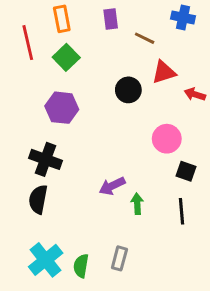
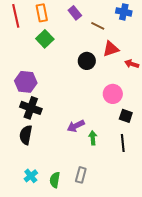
purple rectangle: (111, 19) -> (75, 13), turned -32
red line: (28, 43) -> (16, 16), moved
purple hexagon: (62, 108) -> (26, 82), moved
cyan cross: (46, 260) -> (31, 176), size x0.6

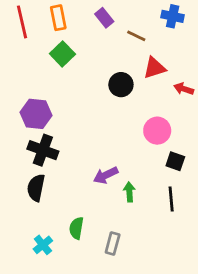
green semicircle: (55, 180) -> (76, 228), moved

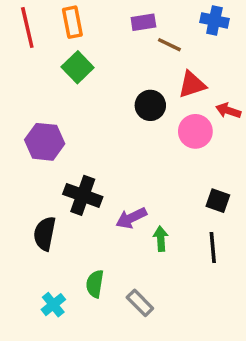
purple rectangle: (104, 18) -> (143, 22), moved, turned -60
pink circle: (157, 131) -> (195, 131), moved
black cross: (43, 150) -> (83, 195), moved
gray rectangle: (113, 243) -> (140, 303), turned -60

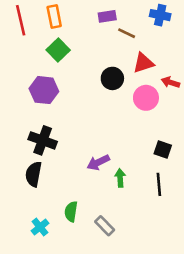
purple hexagon: (45, 142) -> (44, 90), moved
black cross: (83, 195) -> (43, 140), moved

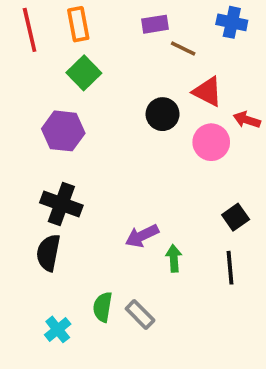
red triangle: (143, 63) -> (207, 92), turned 45
black square: (163, 149) -> (236, 217), turned 36
gray rectangle: (105, 226) -> (140, 314), moved

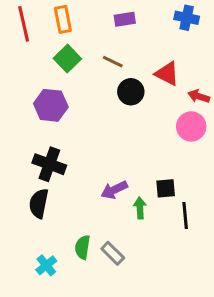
brown line: (183, 49) -> (113, 62), moved
pink circle: (211, 142) -> (191, 126), moved
black square: (236, 217) -> (166, 188), moved, turned 30

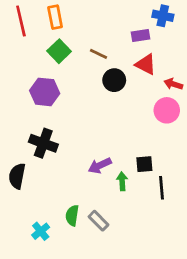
purple rectangle: (125, 19) -> (140, 35), moved
black semicircle: (39, 203) -> (17, 176), moved

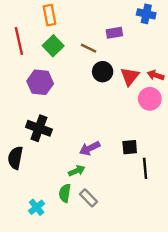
red line: (21, 21) -> (19, 41), moved
purple rectangle: (140, 35) -> (114, 33), moved
red triangle: (146, 64) -> (130, 76), moved, turned 42
green arrow: (122, 181) -> (77, 171), moved, turned 70

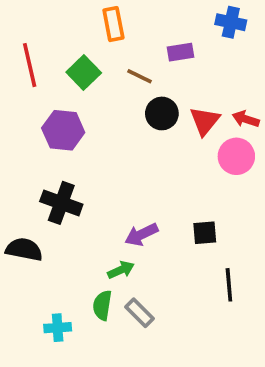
orange rectangle: (50, 15) -> (113, 24), moved
black semicircle: (15, 158) -> (24, 249), turned 90
black line: (145, 168) -> (229, 285), moved
cyan cross: (37, 207) -> (58, 328), turned 35

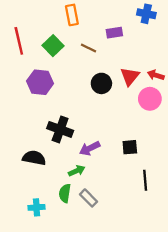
black circle: (162, 113) -> (101, 83), moved
black cross: (61, 203) -> (60, 129), moved
black semicircle: (24, 249) -> (34, 158), moved

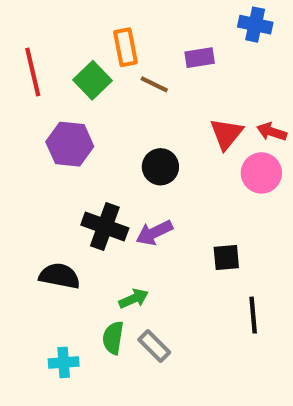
orange rectangle: (72, 15) -> (125, 47), moved
black circle: (101, 83) -> (160, 167), moved
purple arrow: (90, 148) -> (154, 233), moved

